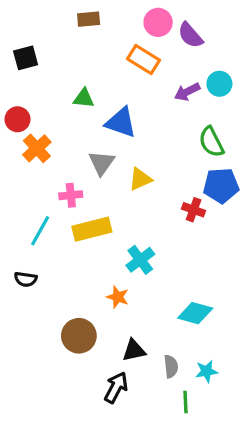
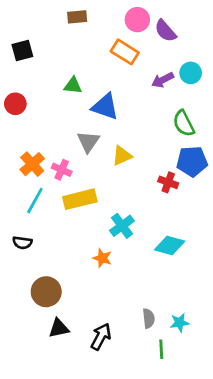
orange cross: (37, 148) -> (32, 164), moved
pink cross: (71, 195) -> (62, 170), turned 30
cyan diamond: (195, 313) -> (170, 245), moved
brown circle: (79, 336) -> (46, 292), moved
black triangle: (134, 350) -> (59, 328), moved

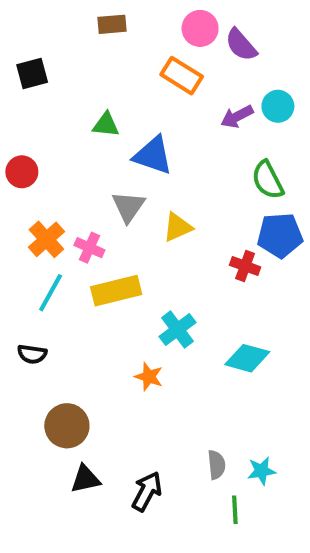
red circle: (15, 104) -> (22, 172), moved

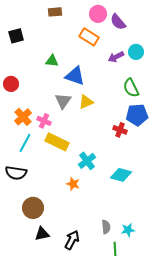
yellow triangle: (178, 227) -> (86, 102), moved
yellow rectangle: (116, 291) -> (57, 142), turned 40
black semicircle: (32, 354) -> (16, 173), size x1.5

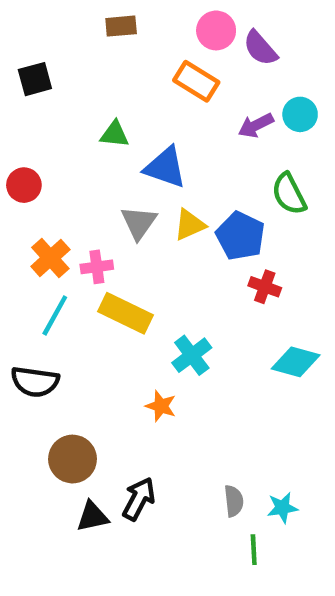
blue pentagon: (137, 115) -> (240, 236), moved, turned 30
pink cross: (44, 121) -> (97, 267), turned -32
cyan diamond: (121, 175) -> (296, 362), moved
black arrow: (72, 240) -> (139, 499), moved

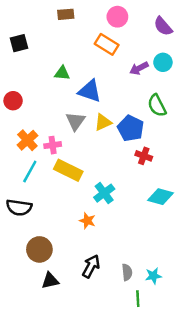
purple semicircle: (260, 48) -> (163, 26), moved
black arrow: (139, 499) -> (91, 266), moved

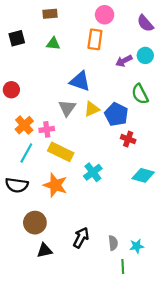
brown rectangle: (66, 14) -> (50, 14), moved
orange rectangle: (107, 44) -> (95, 39), turned 66
green triangle: (62, 73) -> (53, 44), moved
orange star: (87, 221) -> (55, 185), moved, size x1.6

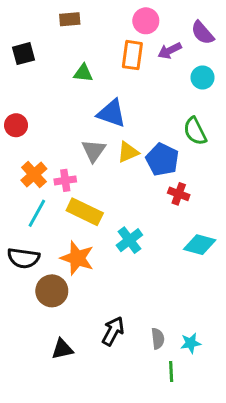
green triangle: (53, 44) -> (83, 73), moved
purple arrow: (124, 61) -> (170, 51), moved
brown circle: (35, 223) -> (52, 291), moved

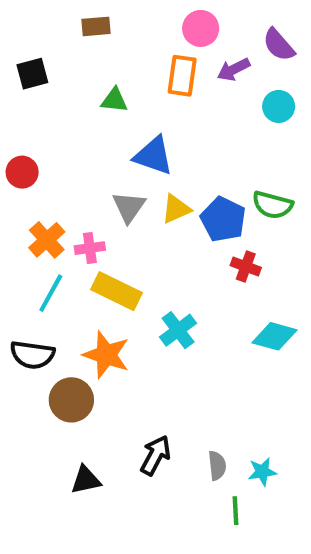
green semicircle: (195, 131) -> (272, 205), moved, turned -48

